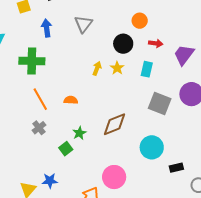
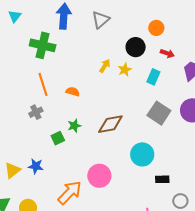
blue arrow: (47, 28) -> (64, 16), size x1.4

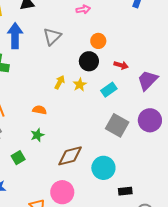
orange circle: (156, 28) -> (98, 41), moved
cyan rectangle: (153, 77) -> (109, 90), turned 35
orange semicircle: (73, 92) -> (40, 110), moved
brown diamond: (110, 124) -> (70, 156), moved
green star: (74, 126) -> (37, 135), moved

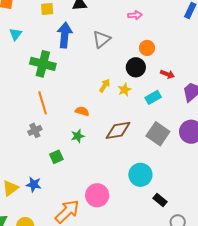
brown diamond: (70, 156) -> (118, 130), moved
black rectangle: (125, 191) -> (160, 200), turned 40

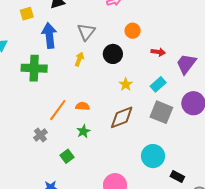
black circle: (136, 67) -> (113, 54), moved
yellow arrow: (105, 86) -> (79, 59), moved
yellow star: (124, 90) -> (126, 84), moved
cyan rectangle: (153, 97) -> (158, 84), moved
orange line: (43, 103) -> (58, 110), moved, turned 65

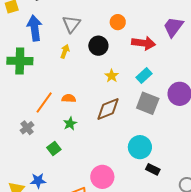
red arrow: (158, 52) -> (144, 43), size x1.6
purple trapezoid: (186, 64) -> (173, 27), moved
black rectangle: (177, 177) -> (153, 169), moved

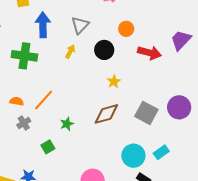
cyan rectangle: (144, 75) -> (161, 152), moved
orange semicircle: (69, 98) -> (17, 101), moved

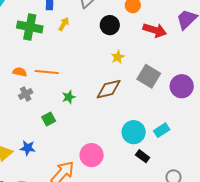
yellow arrow: (70, 52) -> (64, 24), moved
orange line: (44, 100) -> (47, 72), turned 50
gray square: (146, 113) -> (149, 76), moved

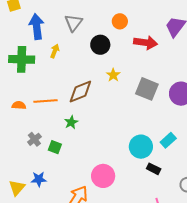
brown diamond: (109, 89) -> (80, 91), moved
gray cross: (26, 94) -> (34, 139), moved
green square: (49, 119) -> (55, 147), turned -32

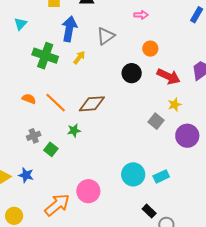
black circle: (100, 45) -> (132, 73), moved
yellow star: (113, 75) -> (175, 105), moved
gray square: (147, 89) -> (156, 121), size x0.7
orange line: (46, 101) -> (56, 103), turned 30
black rectangle: (154, 169) -> (149, 211), moved

